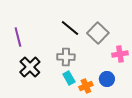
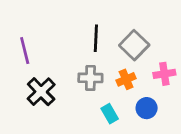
black line: (70, 28) -> (96, 38), turned 54
cyan rectangle: (69, 78) -> (110, 114), moved
orange cross: (86, 86) -> (126, 79), moved

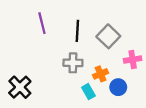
purple line: (25, 51) -> (42, 23), moved
orange cross: (126, 79) -> (101, 74), moved
black cross: (41, 92) -> (20, 87), moved

